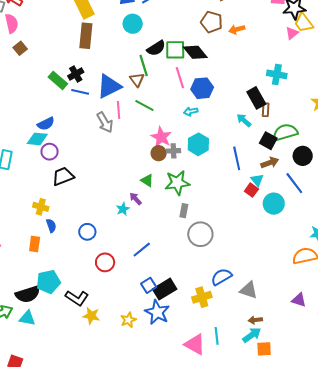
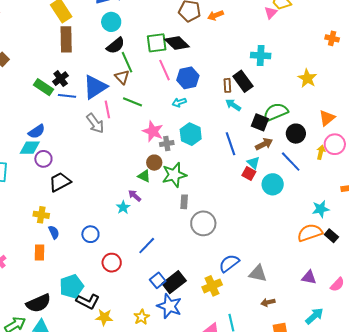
black semicircle: (156, 48) -> (116, 46), moved
brown rectangle: (266, 110) -> (227, 85), moved
brown circle: (159, 153) -> (154, 163), moved
cyan pentagon: (48, 282) -> (72, 286), moved
cyan arrow: (252, 335) -> (314, 316), moved

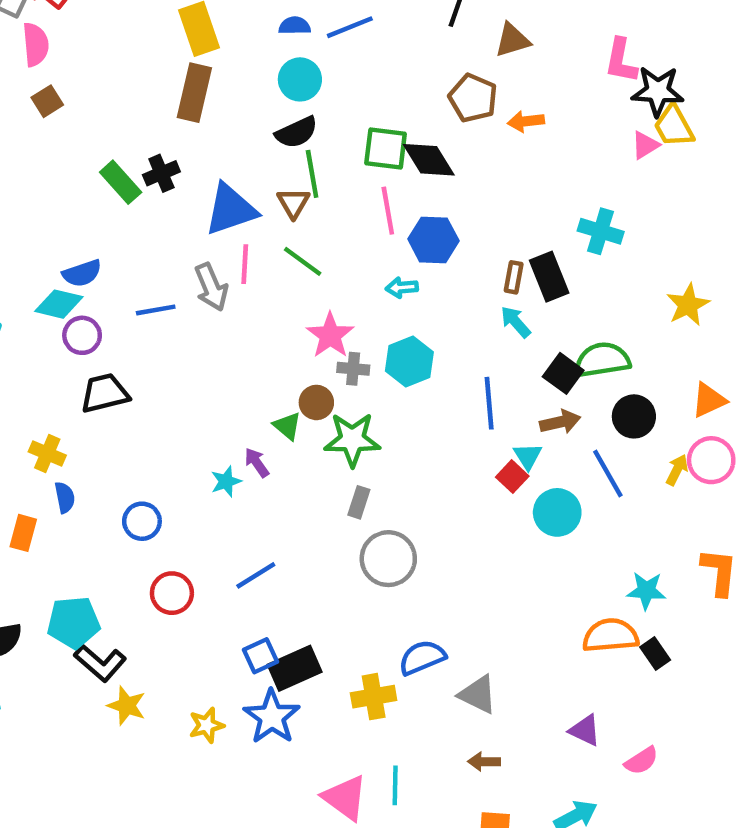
blue line: (67, 96) -> (156, 310), moved, turned -30

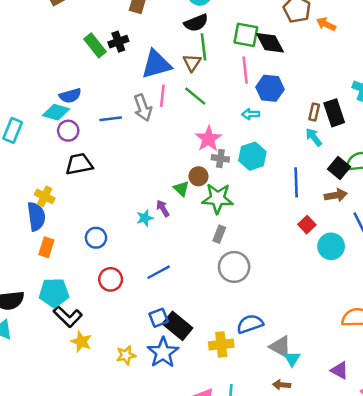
orange arrow: (526, 121) -> (326, 24), turned 30
cyan triangle: (528, 456) -> (292, 359), moved
blue semicircle: (65, 497) -> (36, 216), moved, size x1.6
orange rectangle: (23, 533) -> (46, 247), moved
black rectangle: (295, 668) -> (178, 326), turned 60

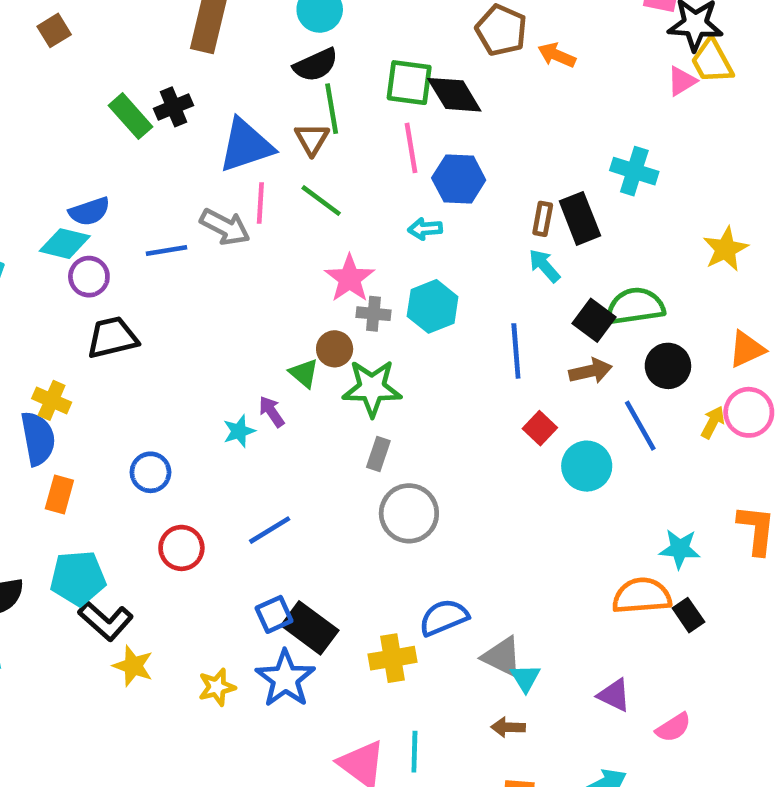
gray arrow: (143, 108) -> (225, 227), turned -40

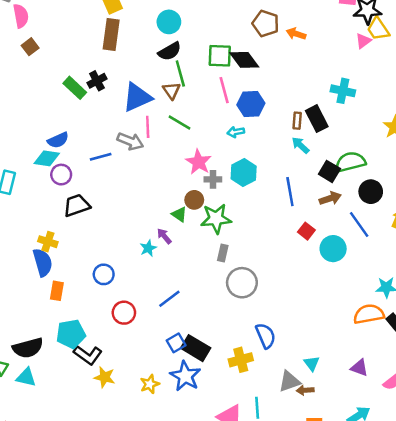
blue semicircle: (444, 617) -> (266, 336), turned 95
gray triangle: (502, 657) -> (289, 381), moved, turned -40

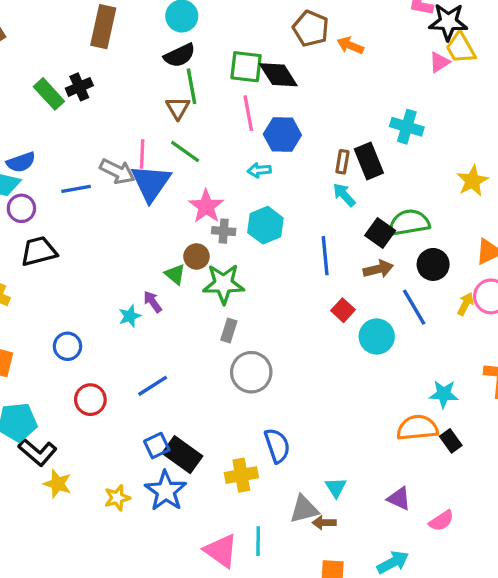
blue triangle: (137, 97) -> (151, 183), moved, turned -36

